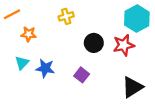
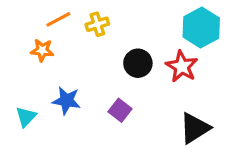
orange line: (12, 14) -> (58, 19), moved
red star: (124, 45) -> (182, 66), turned -30
cyan triangle: (22, 63) -> (26, 117), moved

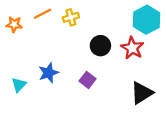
orange star: (42, 50) -> (14, 24), moved
blue star: (67, 101) -> (48, 73), turned -30

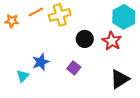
yellow cross: (71, 17) -> (60, 15), size x1.5
cyan triangle: (19, 85) -> (23, 76), moved

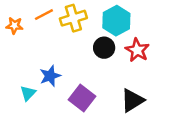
cyan hexagon: (124, 17) -> (116, 21), moved
purple square: (74, 68) -> (82, 98), moved, size x1.5
black triangle: (120, 79) -> (132, 100), moved

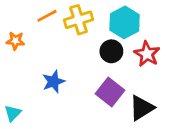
orange star: (14, 26) -> (15, 41), moved
cyan triangle: (28, 93) -> (13, 113), moved
purple square: (82, 98) -> (110, 92), moved

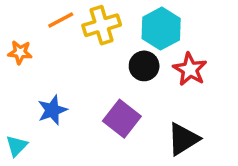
blue star: (54, 82) -> (52, 110), moved
purple square: (110, 92) -> (122, 119), moved

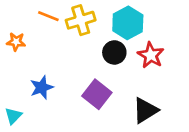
orange line: (61, 20) -> (48, 16), turned 50

